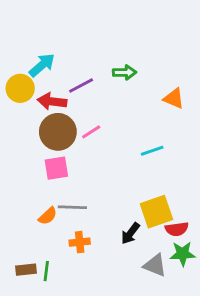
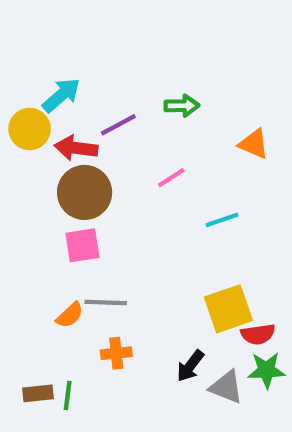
pink line: (91, 132) -> (171, 178), moved
black arrow: (130, 233) -> (190, 366), moved

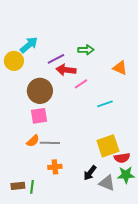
red arrow: (76, 148) -> (66, 70), moved
orange semicircle: (70, 315) -> (33, 141), moved

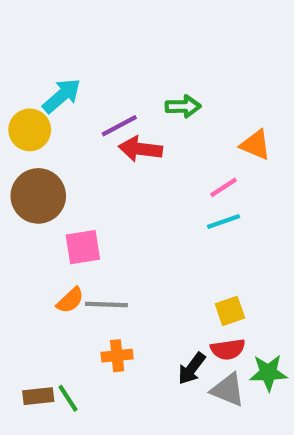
pink line: (81, 84) -> (224, 187), moved
brown circle: (40, 91) -> (38, 196), moved
yellow square: (108, 146) -> (230, 311), size x0.6
red semicircle: (122, 158) -> (228, 349), moved
green line: (32, 187) -> (68, 398), turned -40

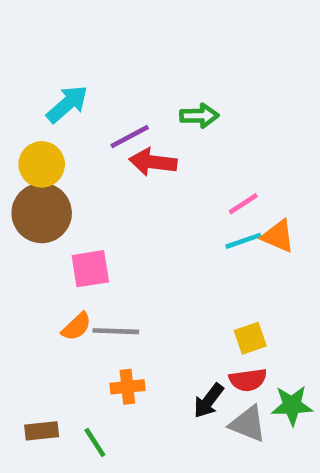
yellow circle: (30, 130) -> (42, 164), moved
orange triangle: (256, 145) -> (278, 236), moved
green line: (68, 398) -> (95, 442), moved

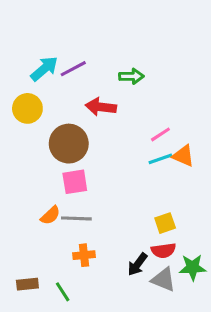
purple line: (130, 137) -> (73, 69), moved
brown circle: (42, 213) -> (69, 144), moved
pink square: (90, 269) -> (75, 182), moved

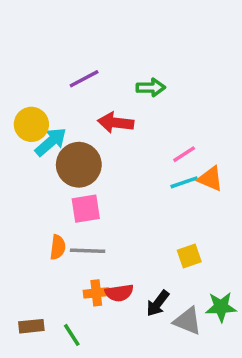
cyan arrow: (44, 69) -> (51, 142), moved
orange semicircle: (50, 215) -> (58, 247), turned -40
red semicircle: (163, 251) -> (119, 293), moved

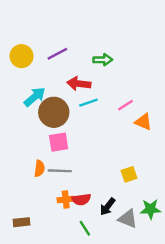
yellow circle: (31, 124) -> (22, 56), moved
cyan line: (184, 182) -> (88, 103), moved
green line: (72, 335) -> (85, 228), moved

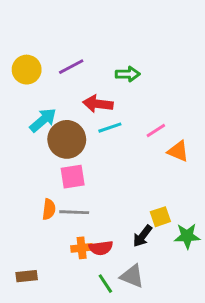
black arrow: (108, 207) -> (143, 236), moved
green star: (151, 209) -> (187, 236), moved
gray triangle: (128, 219) -> (132, 276), moved

